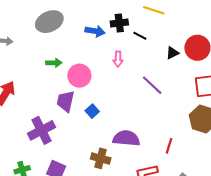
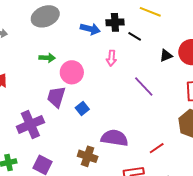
red line: (169, 146) -> (157, 148), turned 35

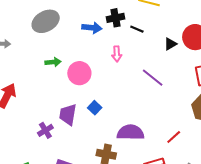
purple trapezoid: (56, 97) -> (68, 115), moved
purple cross: (30, 124) -> (45, 130), size x0.6

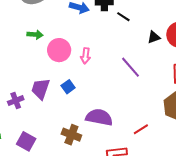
pink arrow: (117, 54) -> (86, 56), moved

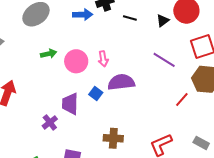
black line: (123, 17) -> (130, 18), moved
purple line: (130, 67) -> (164, 60), moved
purple semicircle: (99, 117) -> (121, 82), moved
red line: (141, 129) -> (182, 100), moved

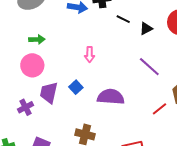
black triangle: (163, 21) -> (146, 29), moved
pink circle: (76, 61) -> (32, 65), moved
purple semicircle: (121, 82) -> (111, 97), moved

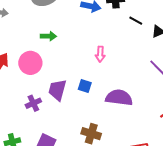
pink circle: (32, 65) -> (30, 63), moved
blue square: (76, 87) -> (85, 86), turned -32

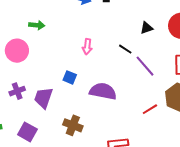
black line: (136, 21) -> (125, 49), moved
purple trapezoid: (57, 90) -> (43, 98), moved

